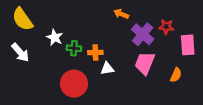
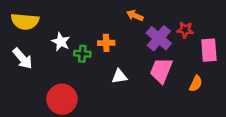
yellow semicircle: (22, 19) -> (25, 21), turned -50
orange cross: (95, 52) -> (106, 43), moved
red circle: (74, 84) -> (62, 99), moved

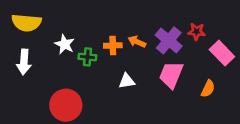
orange arrow: (135, 15) -> (137, 42), moved
pink rectangle: (209, 50) -> (222, 53), turned -40
white arrow: (23, 58) -> (24, 62), turned 45

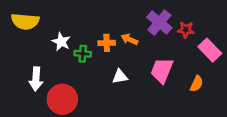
purple cross: (169, 40) -> (159, 23), moved
white arrow: (24, 62) -> (36, 79), moved

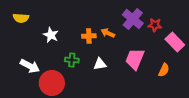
yellow semicircle: (25, 21) -> (21, 18), size x0.7
green cross: (83, 54) -> (72, 60), moved
white arrow: (36, 79) -> (30, 66), turned -66

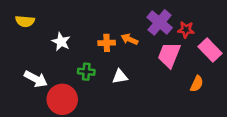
pink trapezoid: (135, 59) -> (169, 55), moved

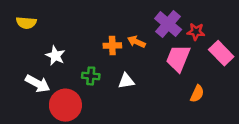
white star: (61, 42) -> (55, 56), moved
orange semicircle: (197, 84) -> (197, 94), moved

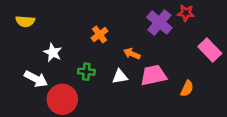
red star: (196, 32) -> (186, 13), moved
orange arrow: (136, 42) -> (132, 54), moved
orange cross: (112, 46) -> (99, 35), moved, turned -35
pink trapezoid: (178, 58) -> (153, 75), moved, turned 56

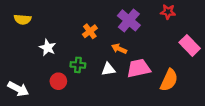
purple cross: (159, 23) -> (129, 20), moved
white arrow: (36, 79) -> (18, 89), moved
orange semicircle: (187, 88) -> (169, 80), size x1.5
red circle: (62, 99) -> (58, 81), moved, size x0.6

